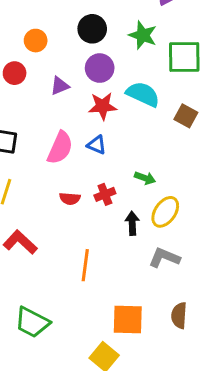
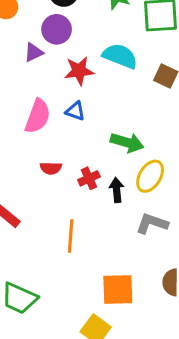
purple circle: (100, 68) -> (57, 29), moved
green arrow: (145, 178) -> (127, 142), size x1.5
red cross: (105, 194) -> (89, 178), moved

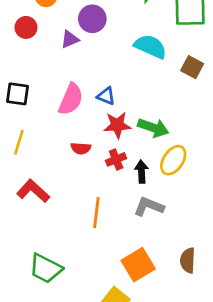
red star: (79, 71) -> (117, 125), moved
gray L-shape: (152, 224) -> (149, 207), moved
orange square: (118, 289) -> (138, 265), turned -32

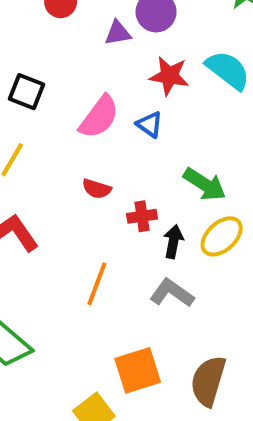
red star: (117, 125) -> (169, 76), moved
brown semicircle: (188, 260) -> (208, 381), size x1.4

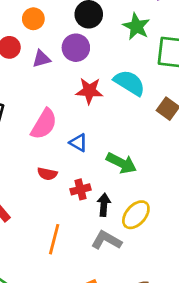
purple triangle: (118, 33) -> (41, 59), moved
blue triangle: (150, 124) -> (78, 143), moved
yellow ellipse: (222, 236) -> (136, 215), moved

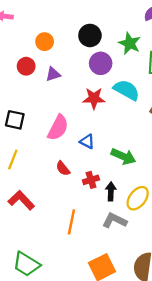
purple circle: (76, 48) -> (101, 63), moved
red semicircle: (47, 174) -> (63, 168), turned 42

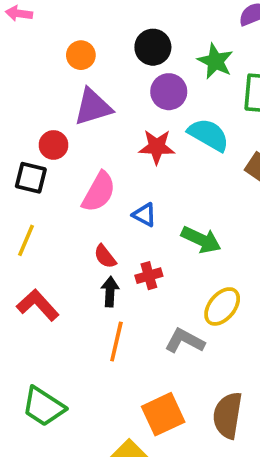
red circle: (26, 66) -> (53, 145), moved
purple triangle: (53, 74) -> (93, 107), size x1.6
black arrow: (111, 191) -> (110, 292), moved

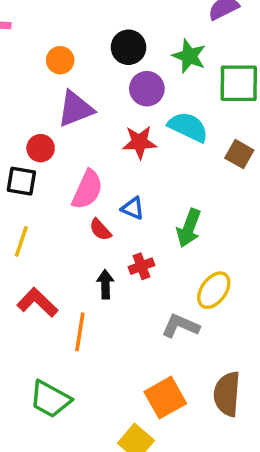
green arrow: (201, 240) -> (189, 228), turned 90
red semicircle: (105, 256) -> (100, 230), moved
orange line: (116, 341) -> (80, 332), moved

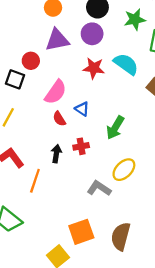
green star: (189, 56) -> (135, 19), turned 30
purple circle: (147, 89) -> (92, 34), moved

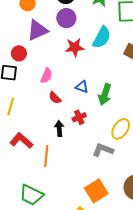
cyan semicircle: (126, 64) -> (102, 37), turned 95
pink semicircle: (56, 92) -> (46, 76), size x0.7
blue triangle: (82, 109) -> (82, 87), moved

